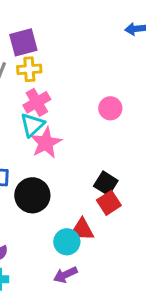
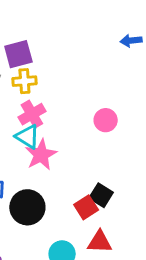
cyan triangle: (32, 125) -> (27, 137), turned -45
red square: (109, 203) -> (86, 207), moved
red triangle: (82, 230) -> (100, 242), moved

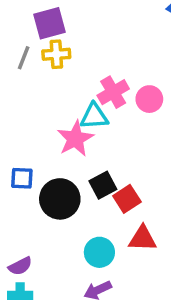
pink cross: (32, 114) -> (113, 92), moved
cyan triangle: (27, 137) -> (94, 116), moved, turned -36
black square: (101, 195) -> (103, 185), moved, turned 30

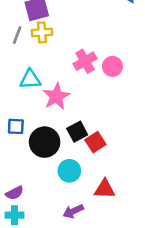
cyan triangle: (94, 116) -> (30, 79), moved
red triangle: (142, 239) -> (105, 189), moved
cyan circle: (99, 252) -> (69, 171), moved

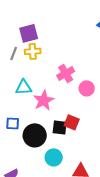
pink circle: (112, 66) -> (87, 88), moved
black square: (77, 132) -> (60, 127), turned 35
red square: (95, 142) -> (72, 122), moved, turned -35

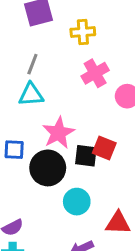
yellow cross: (33, 51) -> (83, 32), moved
gray line: (14, 53) -> (32, 64), moved
pink star: (44, 100) -> (58, 133), moved

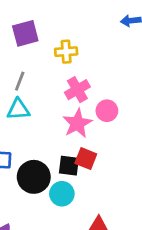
pink star: (58, 133) -> (77, 123), moved
cyan circle: (77, 202) -> (62, 194), moved

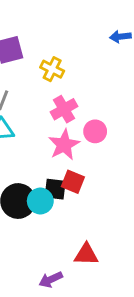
yellow cross: (66, 52) -> (52, 69), turned 30
cyan circle: (62, 194) -> (40, 201), moved

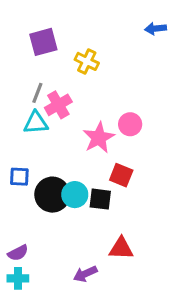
pink cross: (64, 109) -> (58, 105), moved
red square: (73, 182) -> (121, 175), moved
black square: (55, 189) -> (100, 199), moved

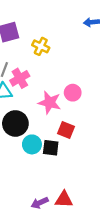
pink star: (99, 138) -> (50, 103), turned -30
black circle: (52, 195) -> (15, 123), moved
red triangle: (121, 248) -> (64, 199), moved

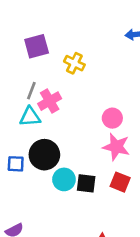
pink star: (50, 103) -> (116, 147), moved
red square: (66, 130) -> (120, 182), moved

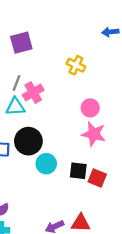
yellow cross: (74, 63) -> (76, 65), moved
red square: (120, 182) -> (97, 178), moved
black square: (86, 183) -> (78, 171), moved

